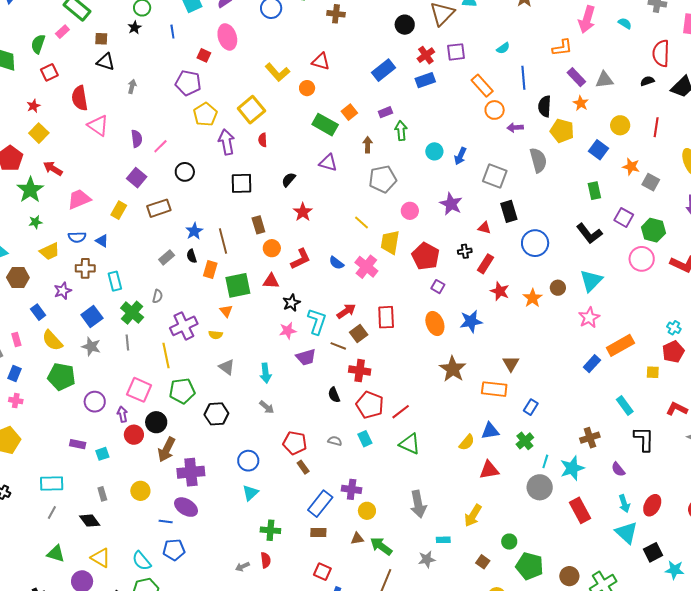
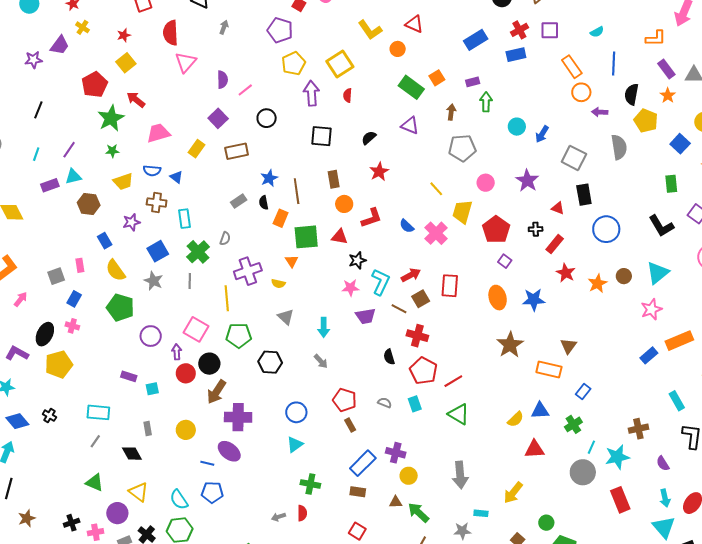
pink triangle: (98, 126) -> (186, 62), turned 30

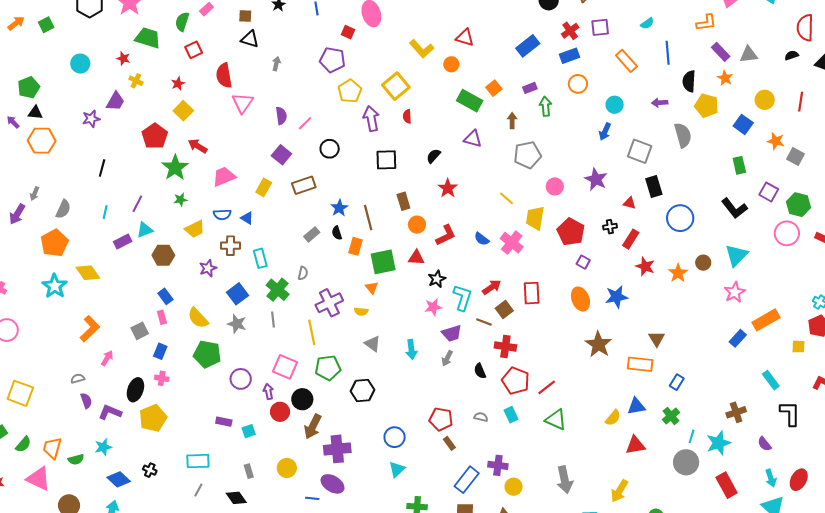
orange circle: (581, 92) -> (578, 84), moved
cyan circle: (517, 127) -> (615, 105), moved
blue rectangle: (105, 241) -> (165, 296), moved
gray arrow: (321, 361) -> (447, 358), moved, turned 77

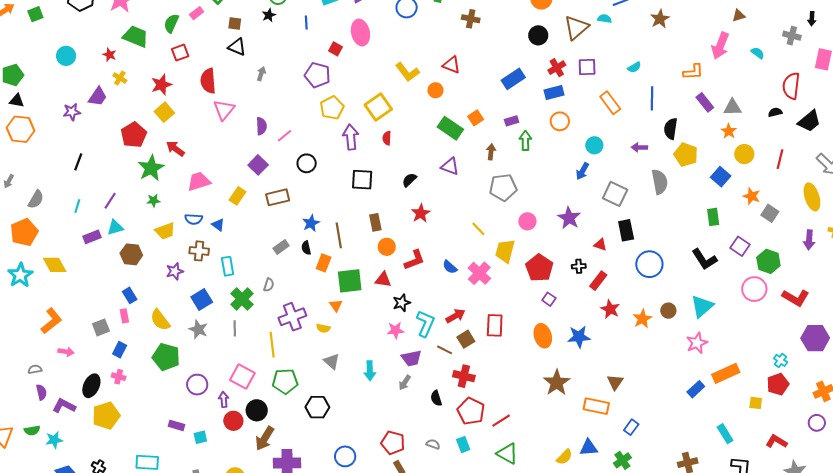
orange star: (725, 78) -> (729, 131), moved
red star: (178, 84) -> (161, 85), size x1.5
pink arrow: (107, 358) -> (66, 352), turned 63
green semicircle: (76, 460) -> (32, 430), moved

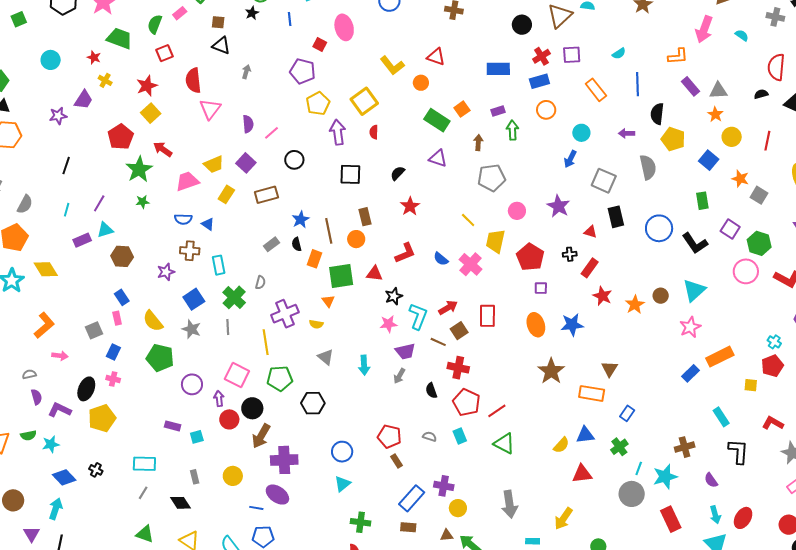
blue rectangle: (513, 79) -> (498, 69), turned 35
yellow trapezoid: (165, 231) -> (214, 164), moved
orange circle: (387, 247) -> (356, 239), moved
blue circle: (649, 264) -> (659, 228), moved
purple square: (549, 299) -> (541, 288), turned -32

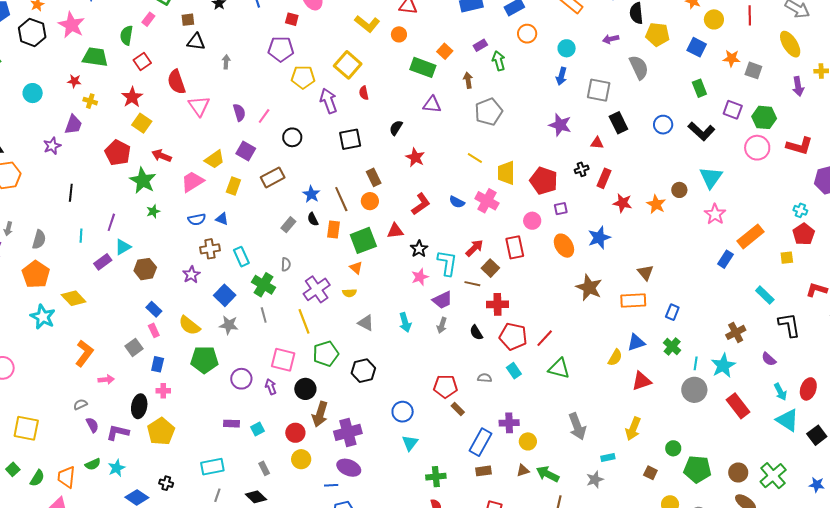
yellow pentagon: (318, 104) -> (303, 77), turned -30
pink circle: (517, 211) -> (532, 221), moved
blue circle: (659, 228) -> (663, 125), size x0.7
red circle: (229, 419) -> (295, 433), moved

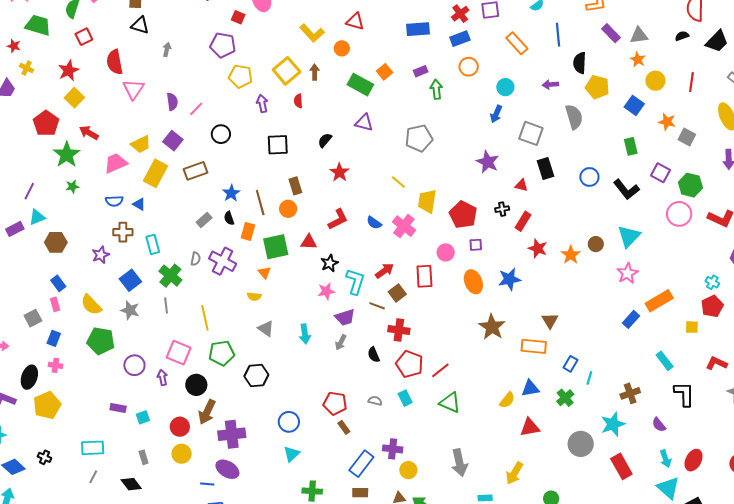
brown arrow: (468, 80) -> (315, 72), moved
purple arrow: (329, 101) -> (262, 104), size x0.7
yellow rectangle: (233, 186) -> (155, 173), size x1.5
purple cross: (317, 289) -> (223, 261), moved, turned -36
cyan line: (696, 363) -> (589, 378), moved

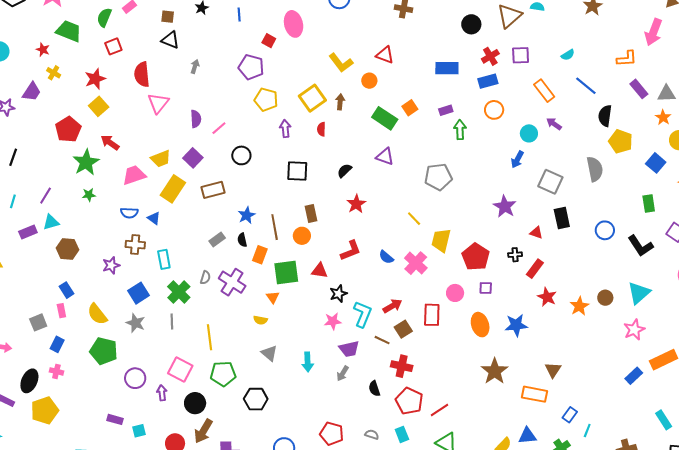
blue line: (558, 35) -> (586, 86), turned -50
purple arrow: (550, 85) -> (554, 124), moved, turned 35

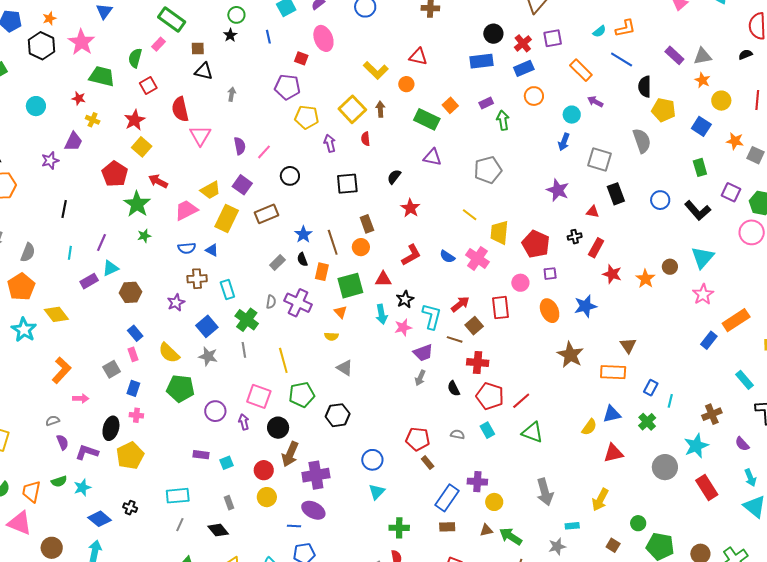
black circle: (471, 24) -> (493, 34), moved
orange L-shape: (627, 59) -> (625, 28), moved
cyan arrow: (308, 362) -> (382, 314), moved

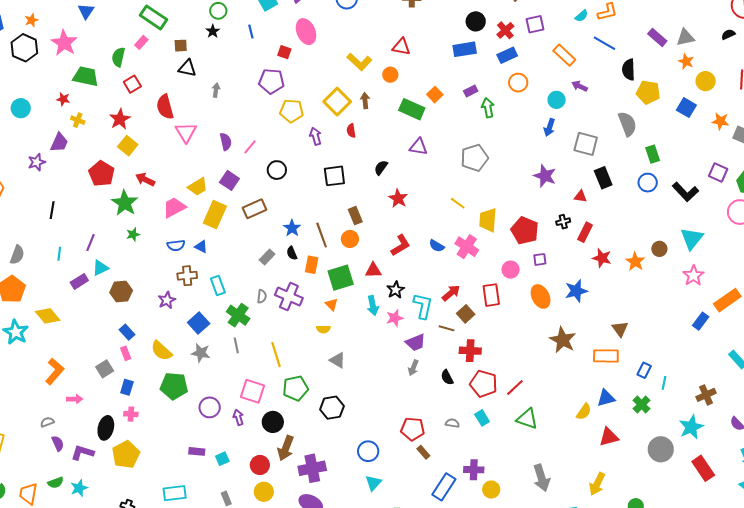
green rectangle: (700, 167) -> (653, 154), moved

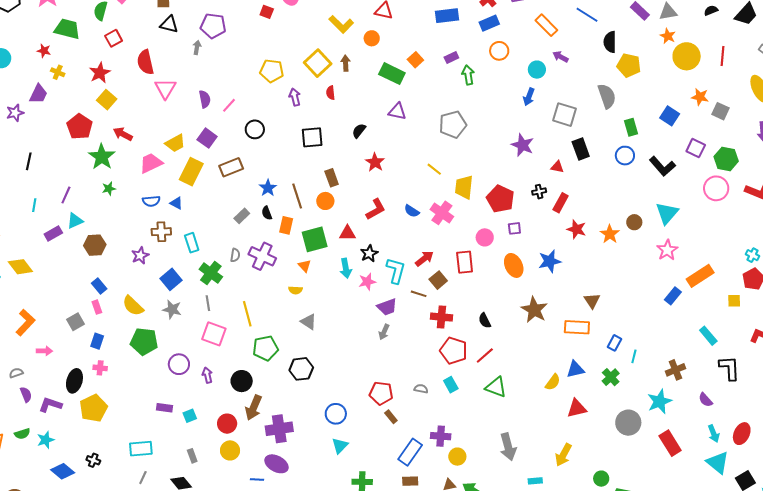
purple pentagon: (271, 81) -> (213, 26), moved
yellow circle: (706, 81) -> (687, 56), size x1.4
blue square: (686, 108) -> (670, 116), moved
black semicircle: (447, 377) -> (485, 321), moved
pink square: (253, 391) -> (214, 334), moved

